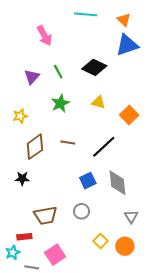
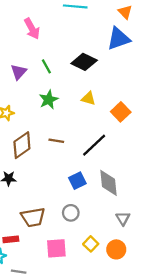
orange triangle: (124, 20) -> (125, 12), moved
pink square: (55, 255) -> (56, 248), moved, turned 30

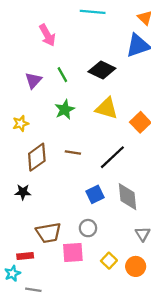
yellow triangle: (89, 99) -> (107, 108), size x1.5
pink square: (56, 248) -> (73, 252), moved

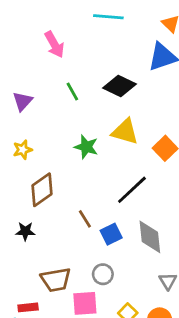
purple triangle: (33, 80) -> (23, 101), moved
green star: (65, 110) -> (86, 147), moved, turned -30
brown line: (73, 153) -> (85, 219), moved, turned 49

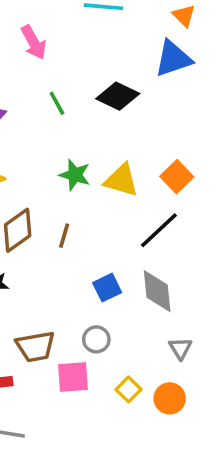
yellow triangle: (125, 132) -> (121, 180), moved
black line: (132, 190) -> (159, 230), moved
brown line: (85, 219) -> (64, 236), moved, turned 48

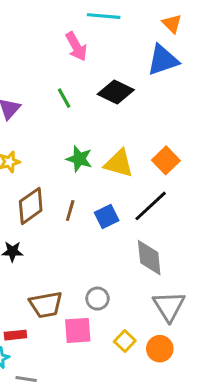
pink arrow: (34, 42) -> (76, 46), moved
blue square: (107, 288) -> (107, 217), moved
gray triangle: (180, 348) -> (169, 306), size x1.6

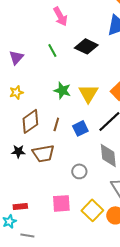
yellow triangle: (119, 163) -> (88, 93), turned 45
gray circle: (97, 299) -> (79, 171), moved
brown trapezoid: (46, 305) -> (43, 153), moved
yellow square: (125, 341) -> (92, 210), size x1.5

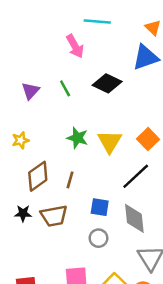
purple triangle: (16, 57) -> (30, 91), moved
blue square: (80, 128) -> (100, 207), moved, turned 35

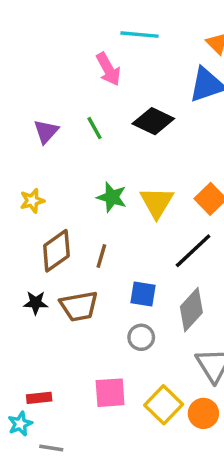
gray diamond: (134, 218) -> (191, 310), turned 48

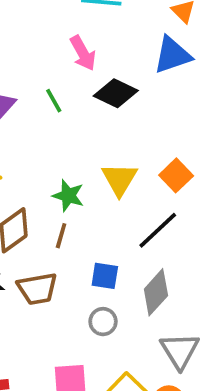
pink arrow: (108, 69) -> (83, 53), moved
green star: (112, 197) -> (68, 196), moved

